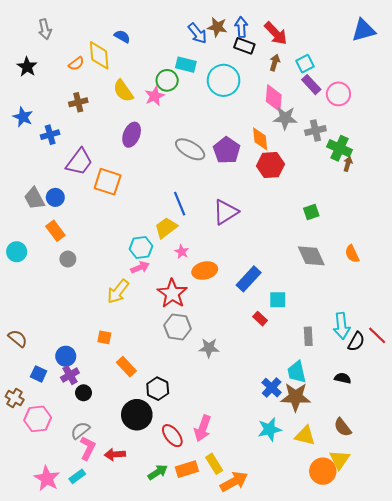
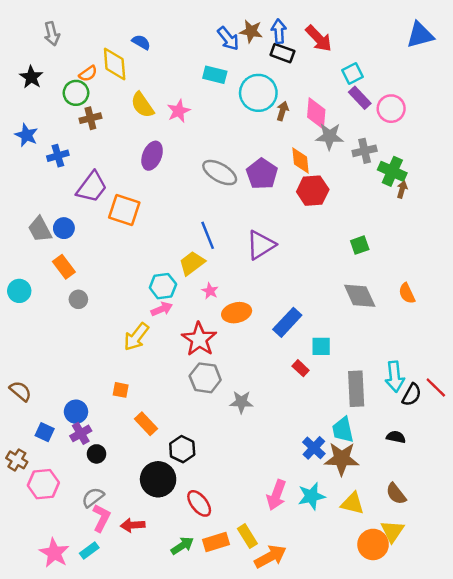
brown arrow: (275, 63) -> (282, 111), moved
green circle: (167, 80) -> (76, 93), moved
gray rectangle: (308, 336) -> (356, 389), size x1.6
pink arrow: (203, 428) -> (276, 495), moved

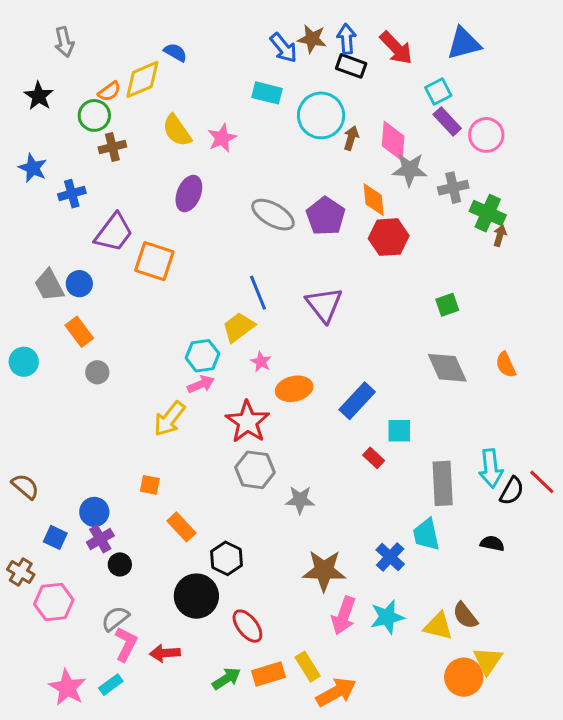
blue triangle: (420, 35) -> (464, 43), moved
yellow diamond: (115, 64) -> (142, 79), turned 72
purple triangle: (261, 245) -> (324, 305), turned -36
brown star: (342, 459) -> (324, 570), moved
brown semicircle: (396, 494) -> (465, 616), moved

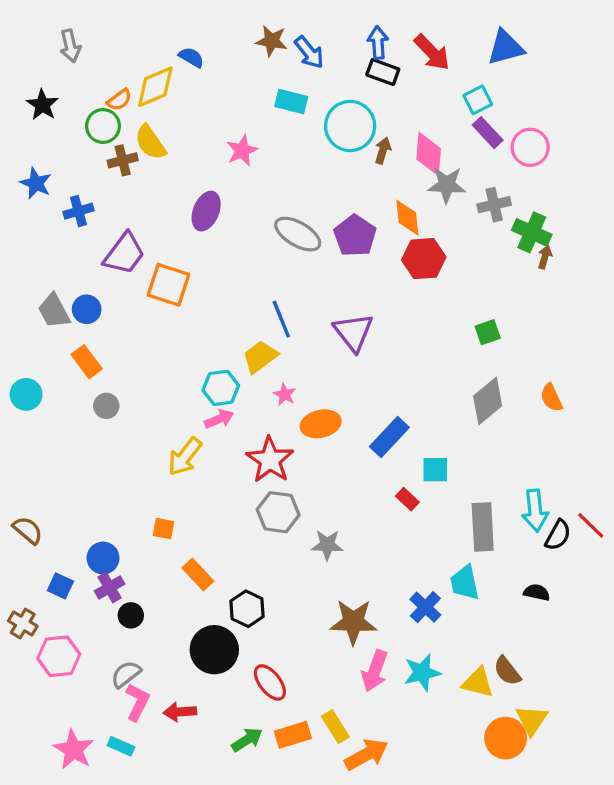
brown star: (312, 39) -> (272, 41), moved
yellow semicircle: (177, 130) -> (150, 142), moved
gray diamond: (447, 368) -> (488, 401), turned 75
cyan rectangle: (111, 685) -> (121, 746), turned 60

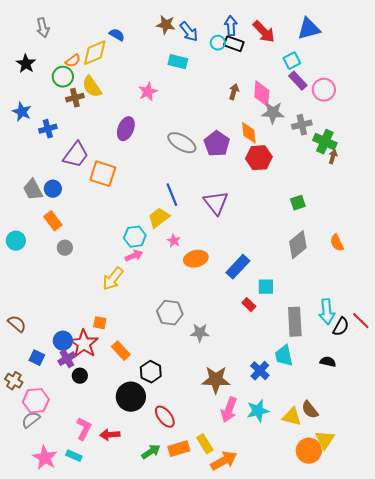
cyan circle: (350, 126) -> (218, 43), moved, size x0.5
red star: (270, 460) -> (84, 344), moved
gray semicircle: (126, 674) -> (31, 420), moved

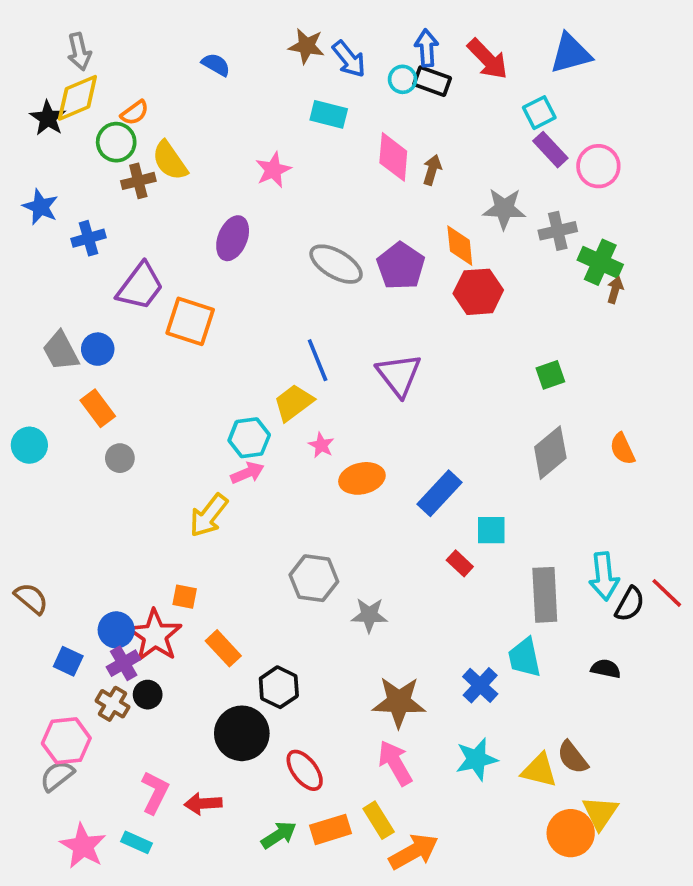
yellow diamond: (95, 53) -> (77, 98), moved
pink diamond: (262, 94) -> (393, 157), moved
brown cross: (14, 381) -> (112, 704), moved
pink arrow: (229, 410) -> (395, 763), moved, turned 130

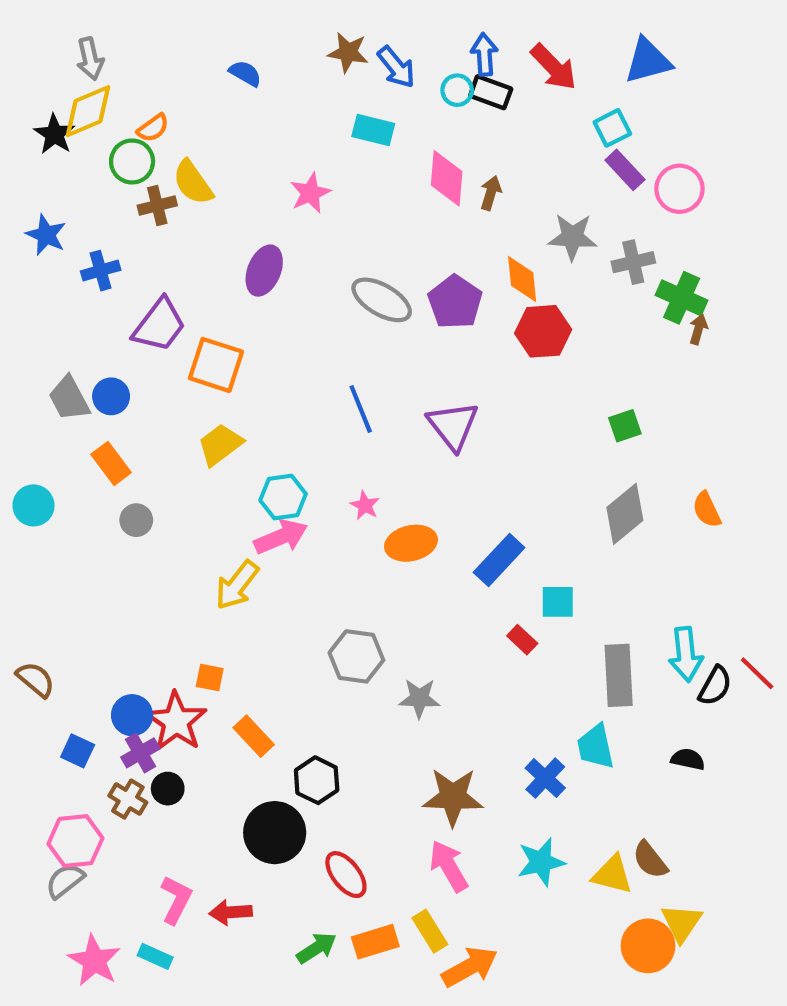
yellow trapezoid: (294, 403) -> (220, 445), moved
pink arrow: (247, 473) -> (281, 537), size x1.4

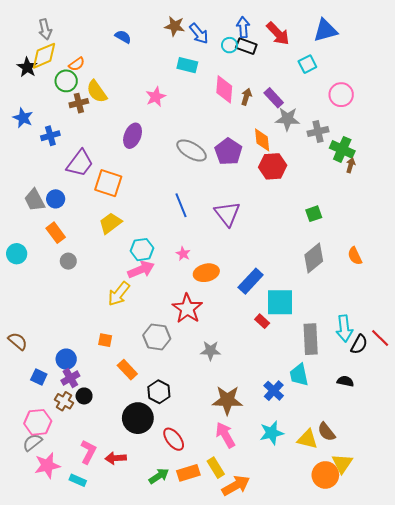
purple rectangle: (625, 170) -> (274, 98), moved
cyan square: (558, 602) -> (280, 302), size x1.6
gray hexagon: (356, 656) -> (157, 337), moved
red star: (176, 721) -> (187, 309), moved
pink star: (94, 961) -> (47, 465), moved, turned 30

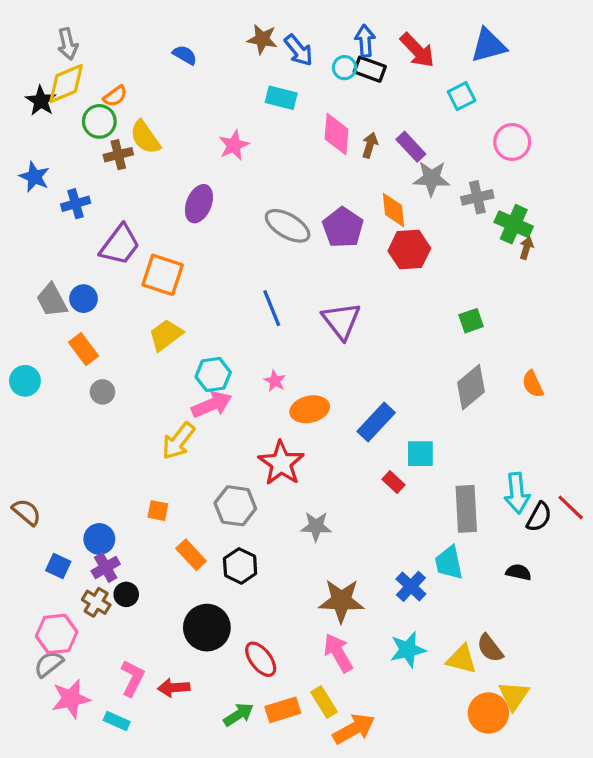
cyan square: (280, 302) -> (420, 454), size x0.7
black hexagon: (159, 392) -> (240, 566), moved

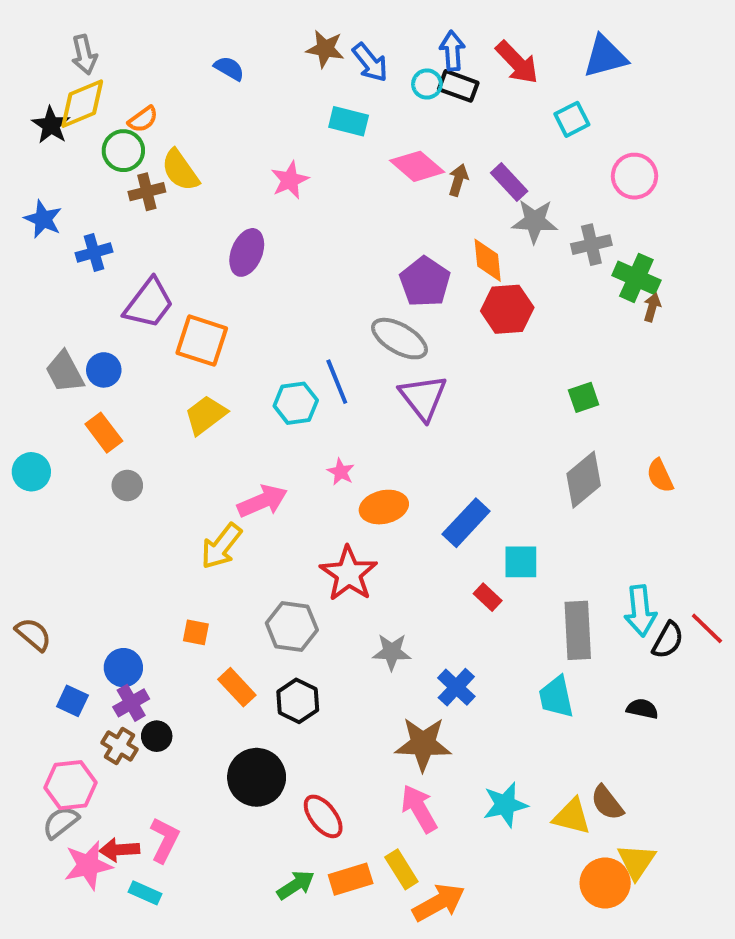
pink diamond: (337, 134) -> (417, 166), turned -54
gray ellipse: (288, 226) -> (399, 339), moved
cyan hexagon: (213, 375) -> (296, 403), moved
blue cross: (411, 586) -> (456, 687), moved
red arrow: (174, 688) -> (119, 850), moved

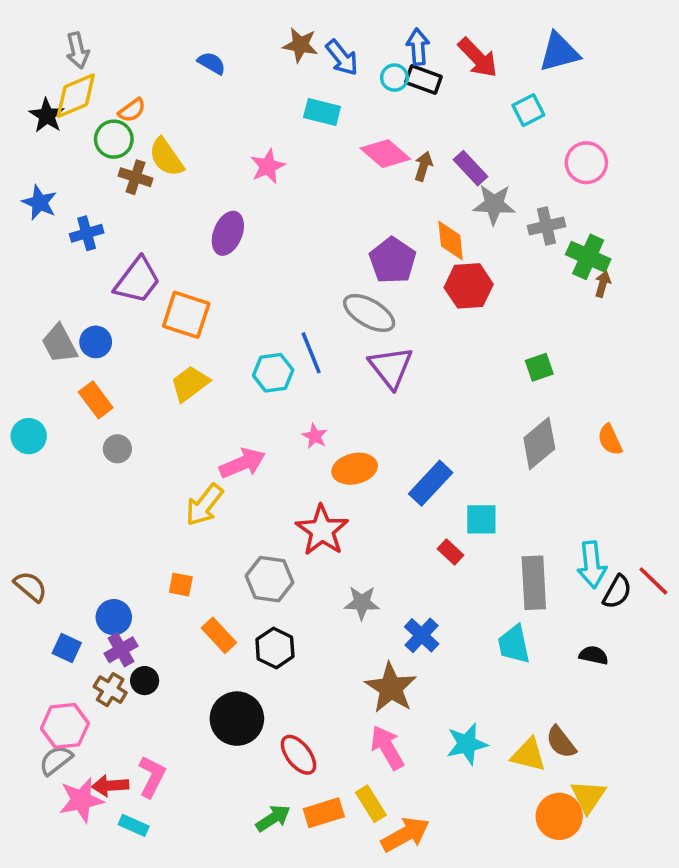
brown cross: (147, 192) -> (136, 177), turned 32
brown star: (423, 744) -> (391, 688), turned 30

